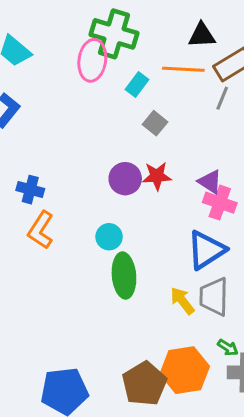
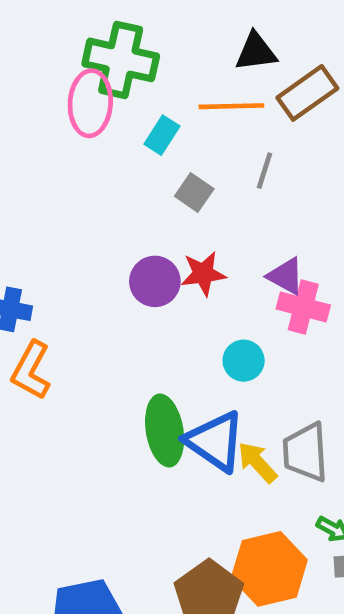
gray line: (222, 98) -> (264, 171), moved
cyan circle: (109, 237) -> (244, 361), moved
blue triangle: (206, 250) -> (215, 441), moved, turned -48

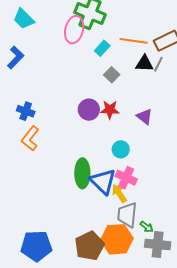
black triangle: (256, 52) -> (144, 63), moved
gray line: (264, 171) -> (158, 64), moved
pink cross: (303, 307) -> (126, 178), moved
gray trapezoid: (305, 452) -> (127, 215), moved

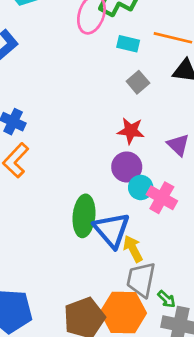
cyan rectangle: (102, 48) -> (128, 44), turned 56
purple circle: (89, 110) -> (127, 167), moved
pink cross: (126, 178) -> (162, 198), moved

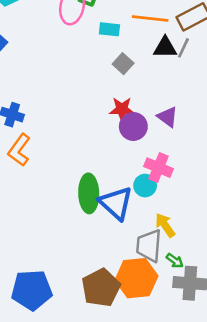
purple circle: (127, 167) -> (133, 126), moved
cyan circle: (141, 187) -> (145, 186), moved
yellow arrow: (133, 249) -> (165, 225), moved

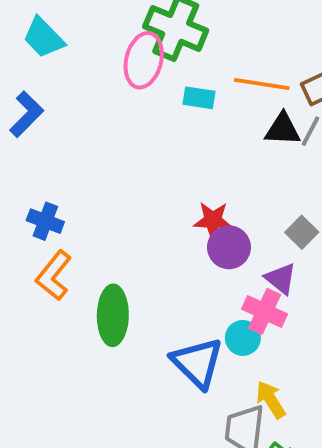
gray square: (123, 64) -> (302, 232), moved
purple triangle: (168, 117) -> (281, 279), moved
green ellipse: (89, 193) -> (113, 315), moved

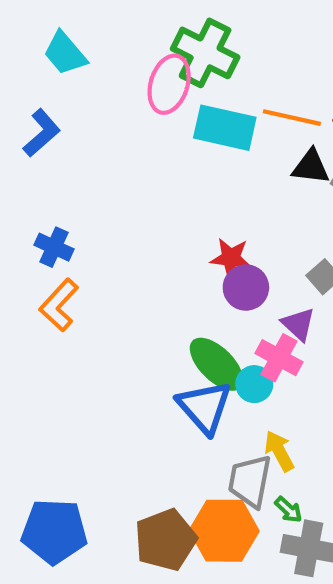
cyan rectangle: (199, 98) -> (225, 128), size x1.8
green ellipse: (113, 315) -> (217, 364), moved, turned -50

